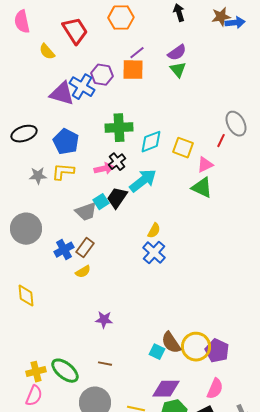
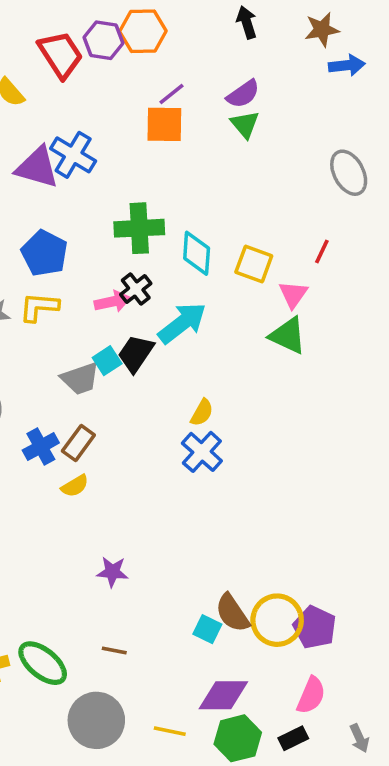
blue arrow: (235, 23) -> (347, 65), moved
purple hexagon: (102, 75) -> (103, 40), moved
gray ellipse: (236, 124) -> (349, 173), moved
cyan diamond: (151, 142) -> (197, 253), turned -65
pink triangle: (205, 165) -> (293, 294), turned -30

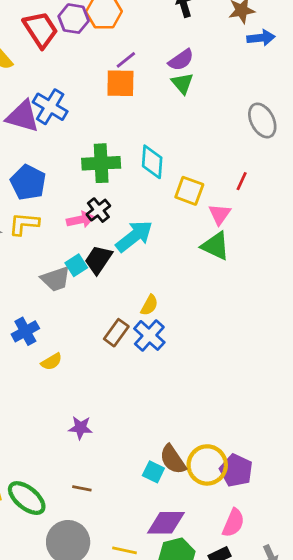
cyan diamond: (197, 253) -> (152, 162), moved
brown rectangle: (78, 443) -> (116, 333), moved

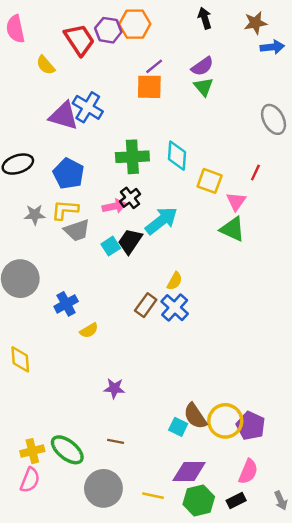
gray trapezoid: (56, 279) -> (77, 230), moved

